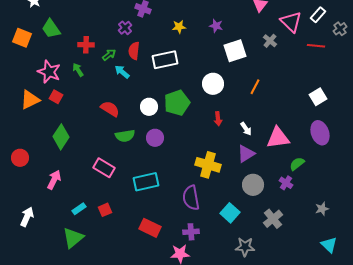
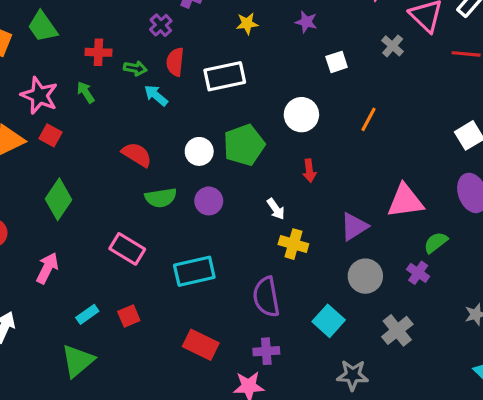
white square: (235, 51) -> (337, 62), size x0.6
green arrow: (109, 55) -> (135, 68), turned 48
white arrow: (246, 129) -> (276, 209), moved
yellow cross: (208, 165) -> (293, 244), size x0.7

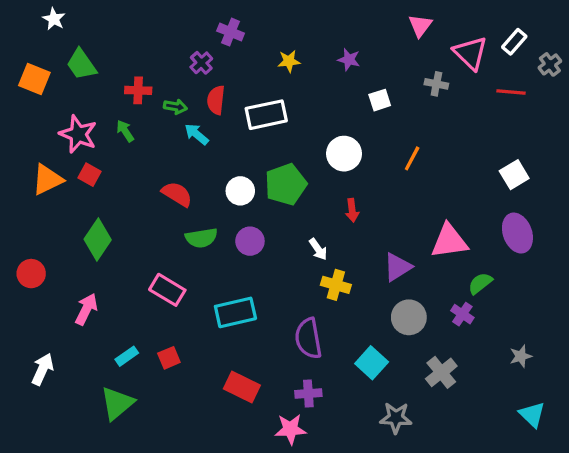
gray cross: (393, 46) -> (436, 84), turned -30

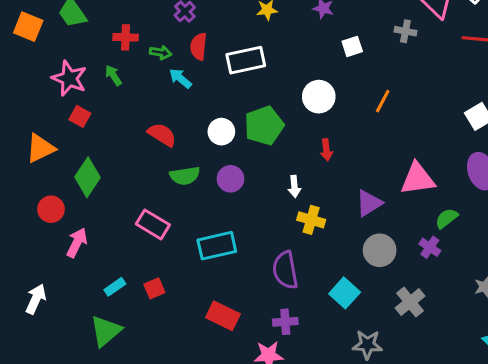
orange triangle: (47, 180) -> (40, 148), moved
white arrow: (318, 249) -> (294, 186), turned 30
red circle: (31, 274) -> (51, 209), moved

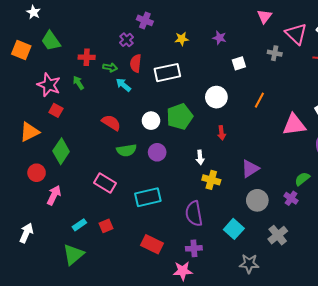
pink triangle: (418, 179) -> (294, 125), moved

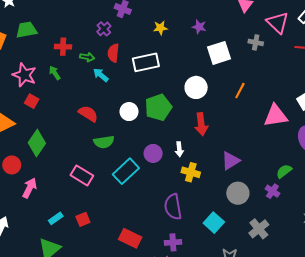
green trapezoid: (51, 41) -> (26, 30), turned 115
white square: (239, 63) -> (219, 53), size x1.6
red arrow: (222, 133) -> (201, 124), size x1.5
purple circle: (157, 152) -> (153, 153), moved
cyan rectangle: (148, 197) -> (126, 171), moved, turned -30

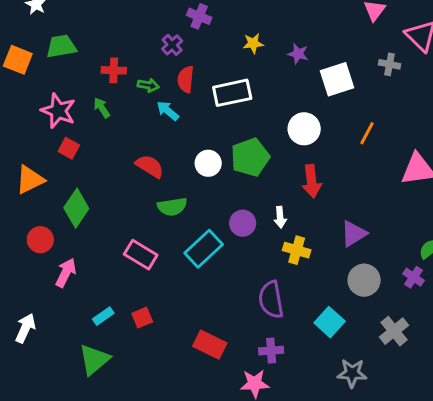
purple star: (199, 27) -> (298, 54), moved

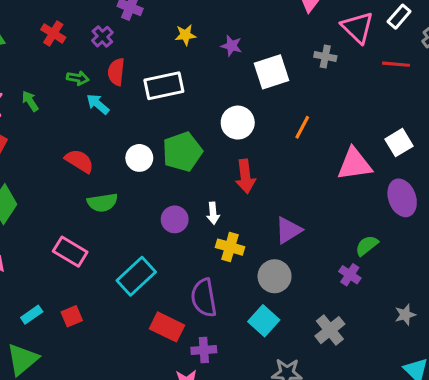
red cross: (114, 70) -> (53, 33), moved, turned 30
cyan rectangle: (204, 249) -> (136, 276), moved
gray circle: (364, 280) -> (275, 276), moved
red rectangle: (210, 345) -> (167, 327), moved

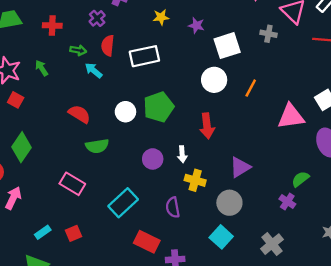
red cross: (53, 33) -> (52, 25), moved, turned -30
white circle: (238, 123) -> (214, 80), moved
purple semicircle: (204, 298) -> (173, 207), moved, size x0.7

